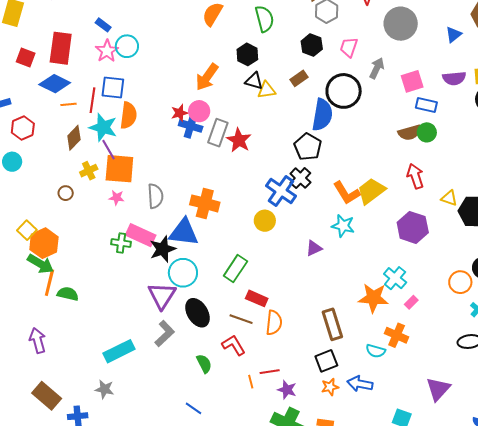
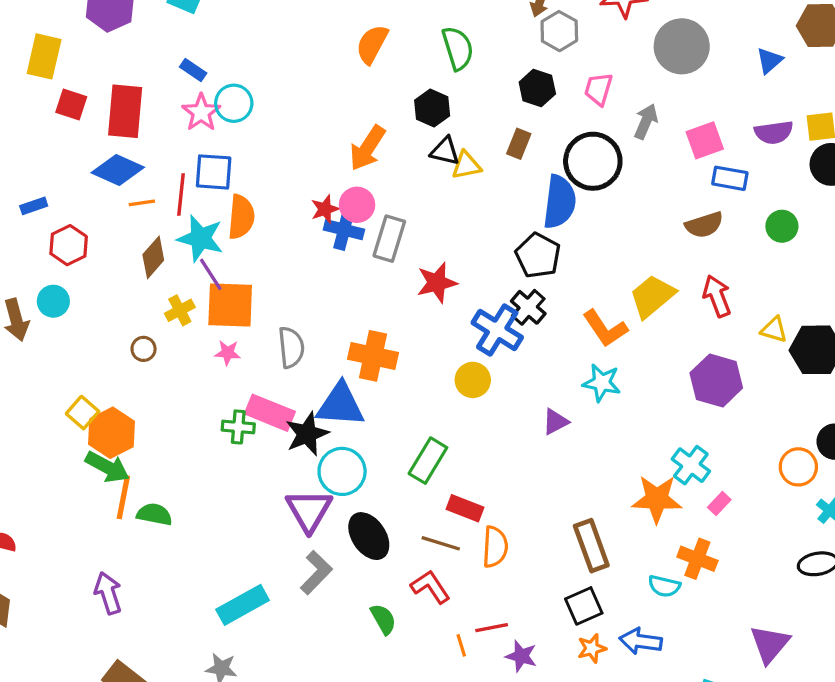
red square: (26, 58) -> (71, 105), moved
brown rectangle: (299, 78) -> (519, 144), turned -30
green circle: (427, 132) -> (782, 226), moved
red star: (239, 140) -> (437, 283), moved, turned 30
yellow trapezoid: (371, 191) -> (652, 296), moved

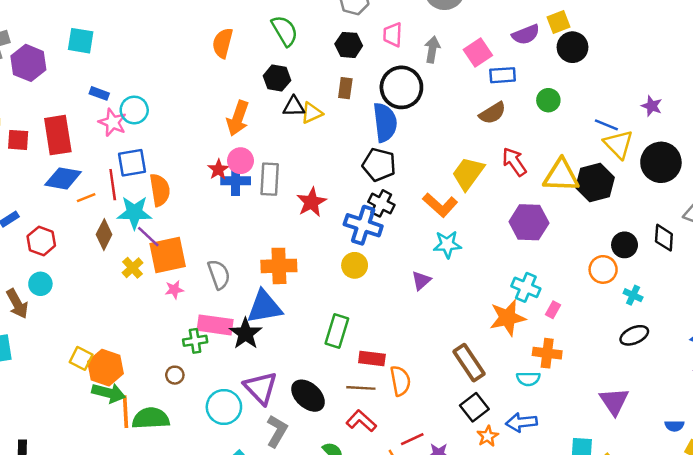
yellow triangle: (774, 330) -> (561, 176), size x1.8
brown circle: (144, 349) -> (175, 375), moved
cyan circle: (342, 471) -> (224, 407), moved
green semicircle: (154, 514) -> (151, 418), size x1.4

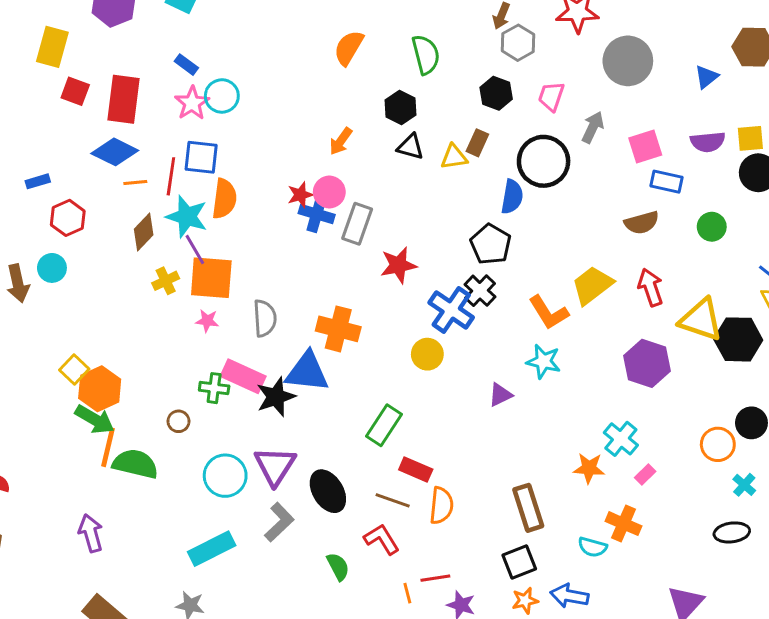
yellow triangle: (312, 113) -> (454, 157), moved
orange arrow: (238, 118) -> (341, 141), size x0.7
blue semicircle: (385, 122) -> (512, 197), size x0.7
orange star: (508, 318) -> (589, 468), size x0.7

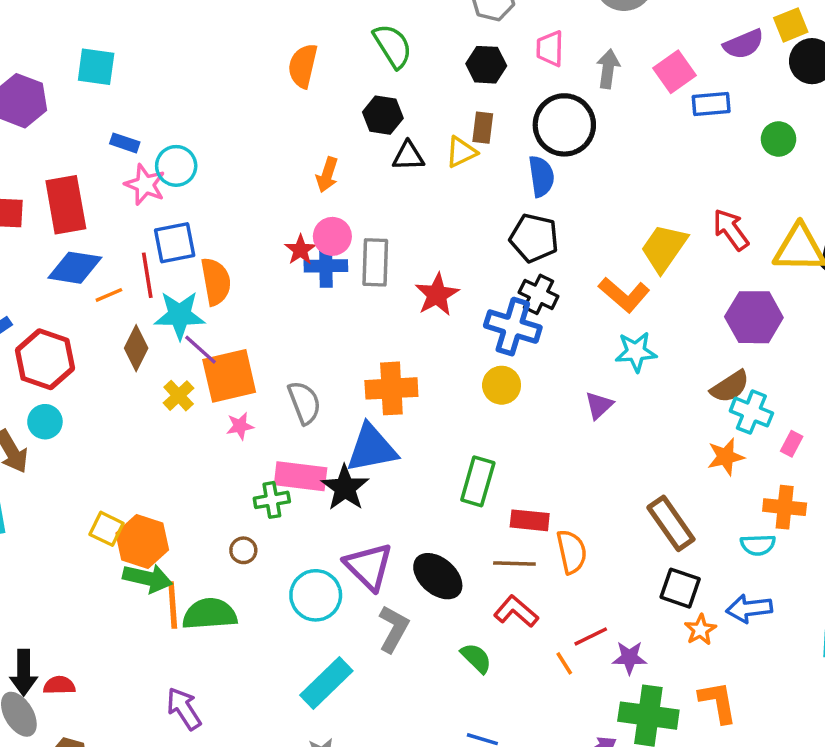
red hexagon: (68, 218) -> (45, 359), size x1.4
brown semicircle: (642, 223) -> (730, 387), moved
black square: (519, 562) -> (680, 588), turned -32

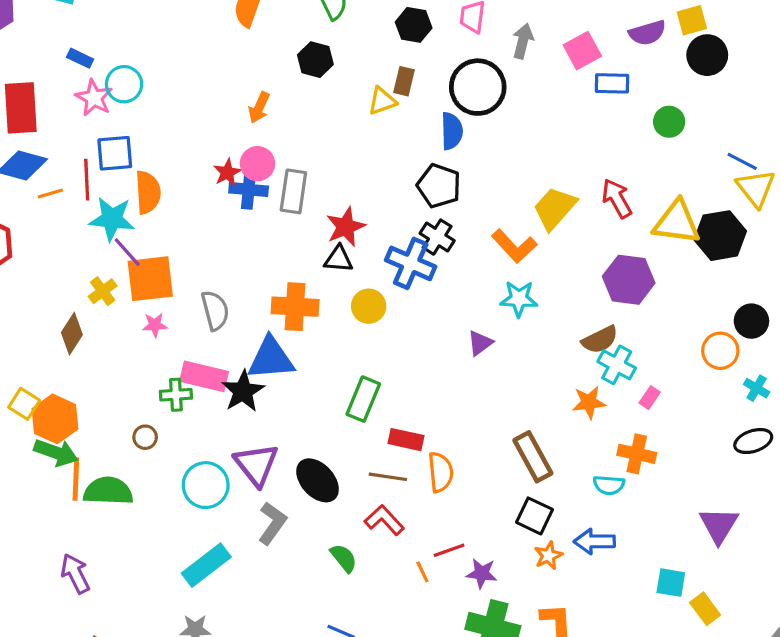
black triangle: (408, 156) -> (339, 259), moved
brown diamond: (136, 348) -> (72, 334), moved
yellow circle: (502, 385) -> (369, 306), moved

